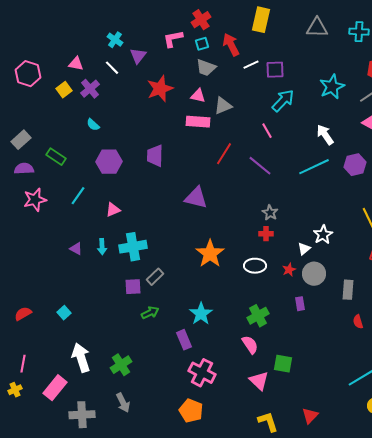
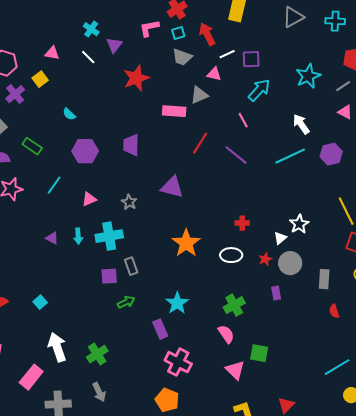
gray triangle: (317, 28) -> (293, 17), turned -30
purple cross: (90, 89) -> (15, 94), moved
pink triangle: (198, 96) -> (214, 74), moved
gray star: (270, 213) -> (129, 202), moved
gray rectangle: (155, 277) -> (131, 266), turned -66

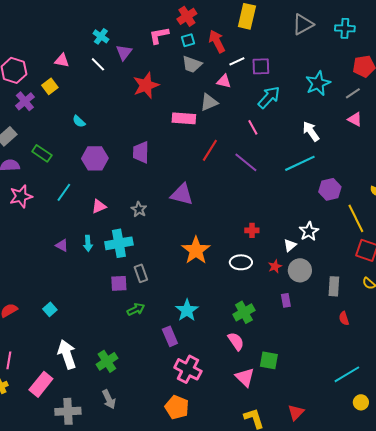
purple hexagon: (331, 154) -> (330, 189), moved

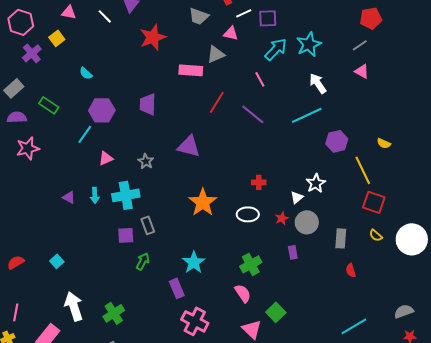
cyan star: (318, 83) -> (309, 44), moved
cyan line: (64, 192) -> (85, 134), moved
green arrow: (136, 309) -> (143, 261), turned -36
green square: (269, 360) -> (276, 312), turned 36

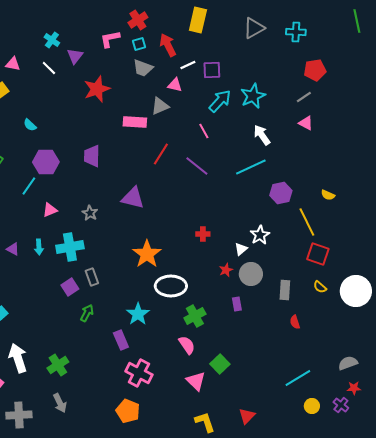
white ellipse: (248, 214) -> (171, 286), moved, size x1.4
purple square: (126, 235) -> (70, 287), turned -30

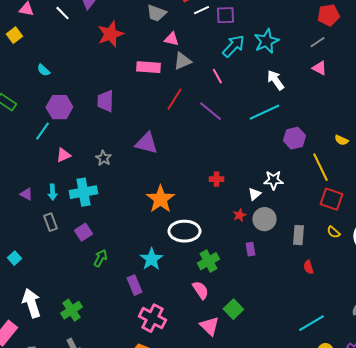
pink triangle: (175, 85) -> (171, 39), moved
gray triangle: (160, 106) -> (182, 61), moved
white star: (260, 235) -> (273, 180), turned 30
gray rectangle: (92, 277) -> (50, 222), moved

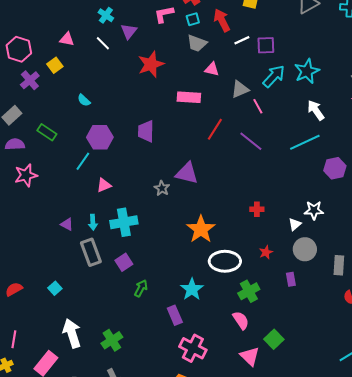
gray triangle: (182, 61) -> (240, 89), moved
gray star: (103, 158) -> (162, 188), moved
red star: (239, 215) -> (266, 252), moved
gray rectangle: (50, 222) -> (91, 252), size x1.5

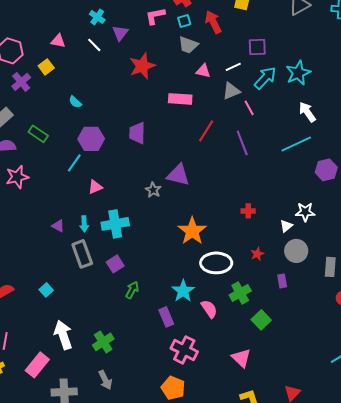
white line: (242, 40) -> (233, 67), moved
purple line: (251, 141) -> (242, 143), turned 30
pink semicircle: (241, 320) -> (209, 309), moved
green square: (274, 339) -> (261, 320), moved

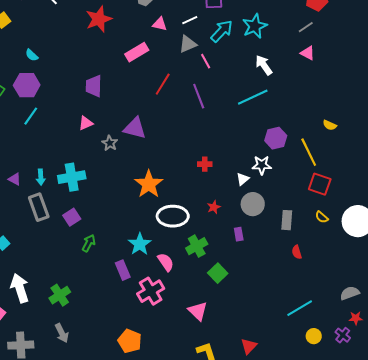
pink rectangle: (180, 99) -> (137, 52), turned -35
purple hexagon: (91, 139) -> (27, 85), moved
purple hexagon: (326, 170) -> (276, 138), moved
pink triangle: (95, 187) -> (86, 123), moved
pink cross: (184, 350) -> (151, 291), moved, turned 32

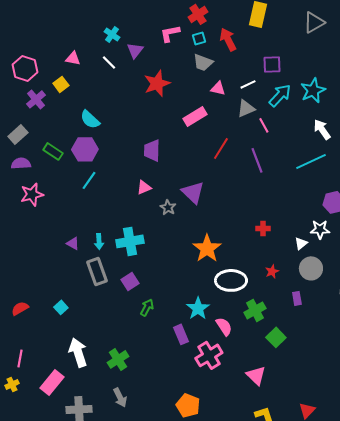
cyan semicircle: (32, 55) -> (90, 119), size x1.5
purple triangle: (135, 128) -> (193, 192), turned 30

